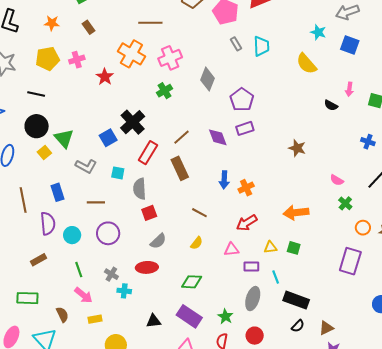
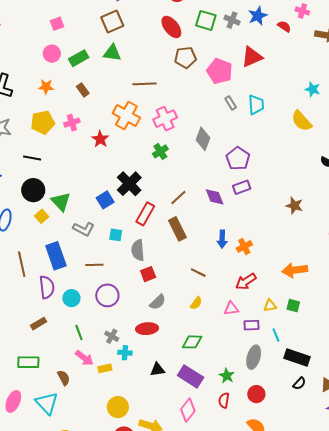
blue rectangle: (58, 192) -> (56, 256), size x1.5
yellow rectangle: (95, 319) -> (105, 368), moved
black triangle: (154, 321) -> (157, 370), moved

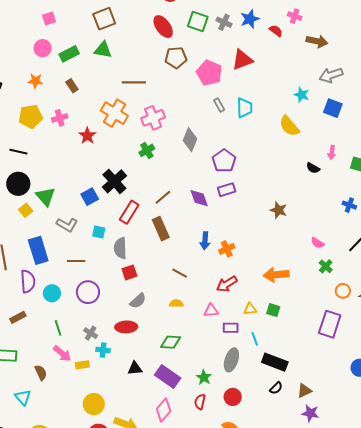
yellow semicircle: (196, 303) -> (176, 303), turned -128
cyan triangle: (47, 403) -> (23, 397), size x0.7

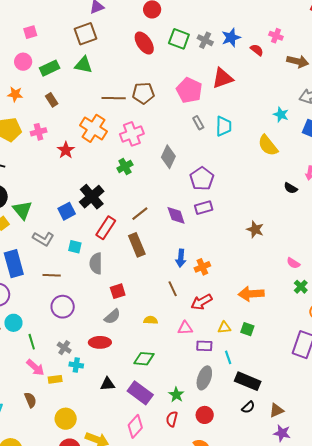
brown pentagon: (176, 58) -> (143, 93), moved
red square: (129, 272) -> (118, 291), moved
brown line: (180, 273) -> (173, 289), moved, turned 35
cyan circle: (52, 293) -> (13, 323), moved
brown semicircle: (41, 373) -> (30, 400), moved

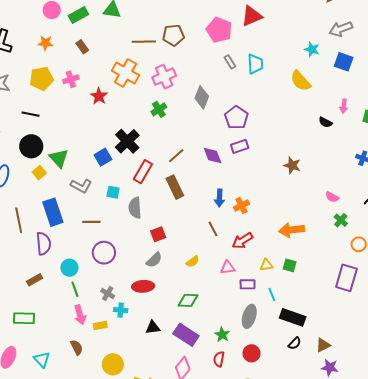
yellow semicircle: (151, 320) -> (193, 262), turned 144
cyan circle: (13, 323) -> (69, 268), moved
pink arrow: (35, 368) -> (80, 315), turned 36

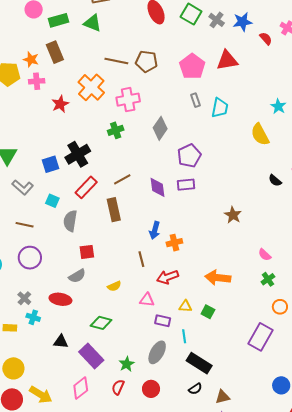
orange star: (45, 43) -> (31, 59), moved
brown rectangle: (82, 47) -> (55, 52), size x1.5

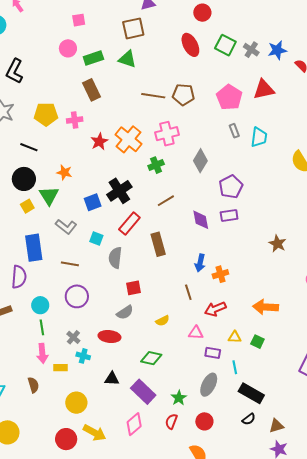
orange star: (31, 59) -> (64, 172), moved
orange cross: (91, 87) -> (129, 139), moved
brown line: (122, 179) -> (166, 201), moved
yellow circle: (13, 368) -> (76, 403), moved

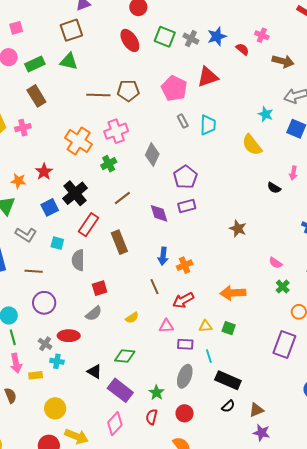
red star: (99, 142) -> (44, 172), moved
red ellipse: (109, 337) -> (69, 336), moved
black triangle: (112, 379) -> (94, 372), moved, turned 35

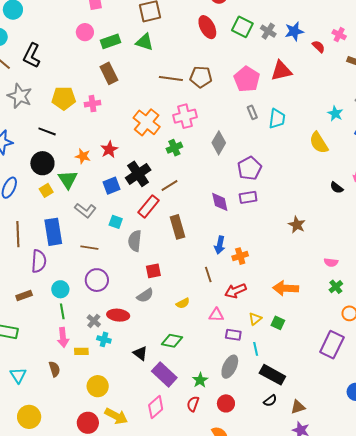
brown line: (122, 198) -> (170, 185), moved
pink semicircle: (276, 263) -> (331, 262), turned -32
yellow triangle: (205, 326) -> (255, 319), turned -40

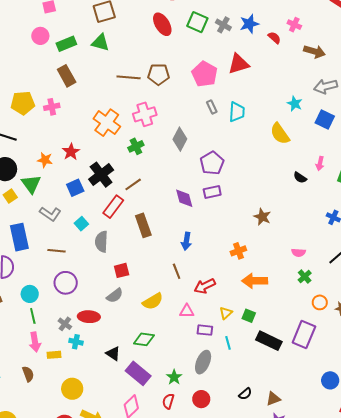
cyan square: (116, 222) -> (81, 224), turned 32
orange cross: (240, 256) -> (238, 251), moved
yellow semicircle: (183, 303) -> (153, 301), size x1.5
black rectangle: (272, 375) -> (269, 341), moved

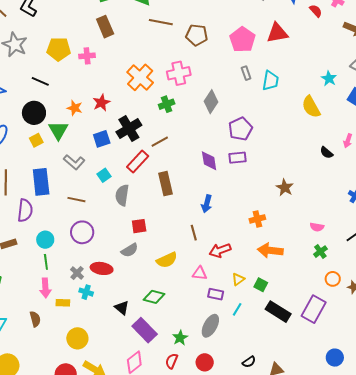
brown line: (129, 77) -> (161, 22), moved
cyan line: (228, 343) -> (237, 309), turned 40

